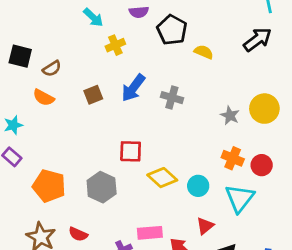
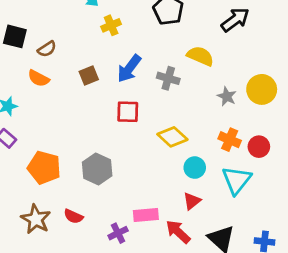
black arrow: (258, 40) -> (235, 20), moved
yellow semicircle: (204, 52) -> (200, 56), moved, size x1.4
red square: (131, 151) -> (128, 112), moved
yellow diamond: (162, 178) -> (172, 137), moved
red triangle: (205, 226) -> (192, 201), moved

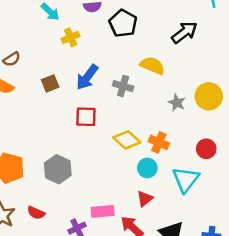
orange cross: (230, 140) -> (159, 142), moved

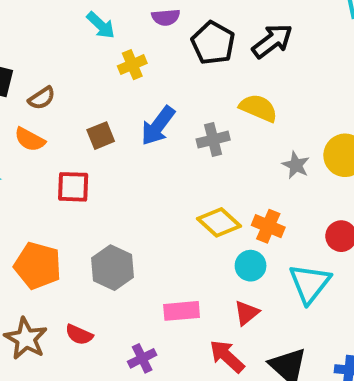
black arrow: (184, 32) -> (272, 41), moved
gray cross: (123, 86) -> (213, 140), turned -30
red square: (86, 117) -> (73, 187), moved
pink rectangle: (103, 211) -> (182, 311), moved

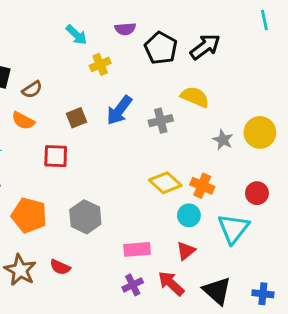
purple cross: (142, 358) -> (133, 285), moved

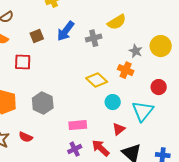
yellow semicircle: (195, 97) -> (117, 22), turned 126
orange cross: (202, 186) -> (126, 70), moved
red triangle: (186, 251) -> (119, 129), moved

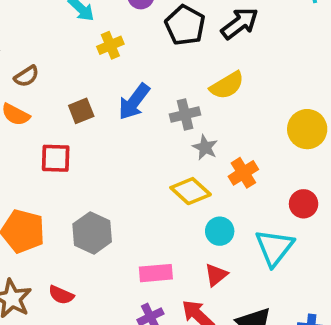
gray star: (136, 51) -> (205, 147), moved
orange cross: (126, 70) -> (243, 173), turned 35
red triangle: (119, 129) -> (216, 275), moved

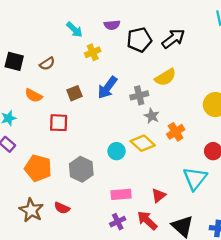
black pentagon: (185, 25) -> (139, 40), turned 30
brown semicircle: (27, 76) -> (47, 64), moved
cyan circle: (220, 231) -> (117, 151), moved

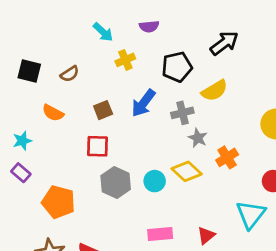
black pentagon: (139, 40) -> (177, 67), moved
red square: (59, 123) -> (98, 146), moved
gray hexagon: (81, 169) -> (116, 182), moved

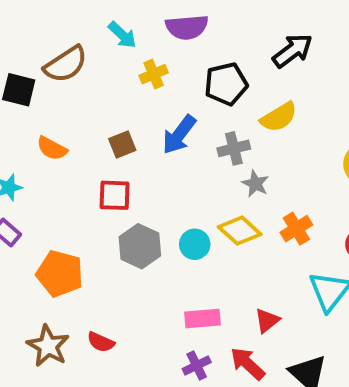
purple semicircle: (149, 26) -> (187, 27), size x1.5
brown semicircle: (70, 74) -> (66, 64), moved, size x1.6
orange cross: (227, 157) -> (296, 229), moved

